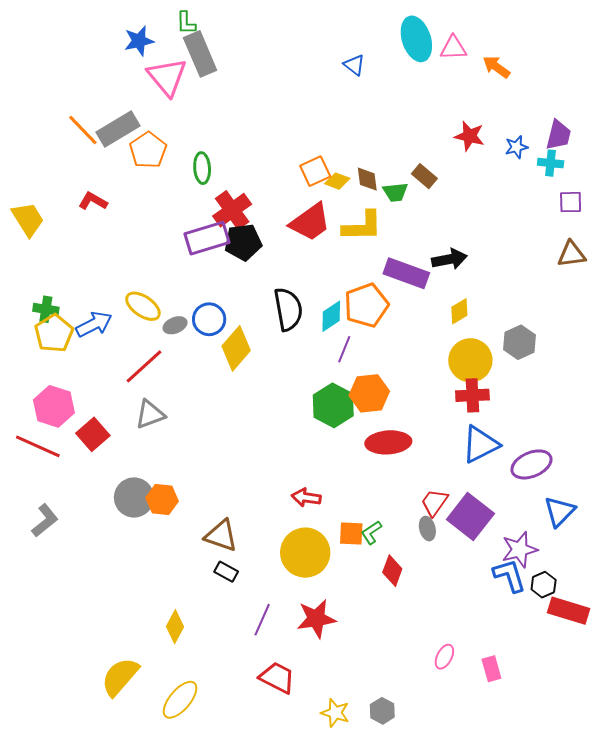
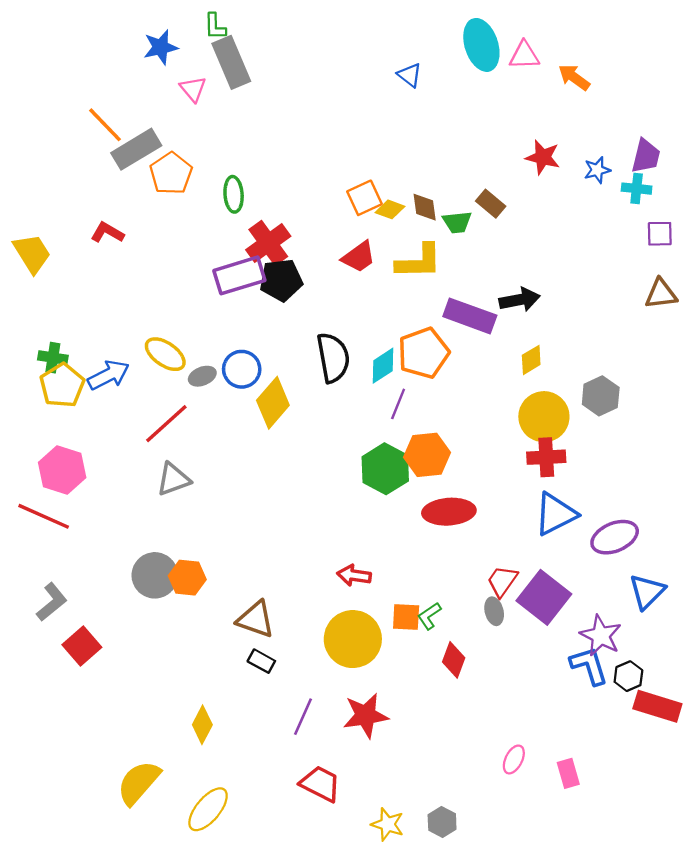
pink triangle: (167, 77) -> (193, 89), size x0.6
orange line: (83, 130) -> (105, 125), moved
red trapezoid: (310, 222) -> (359, 257), size x0.7
red square: (93, 434) -> (82, 646), moved
purple star: (519, 550) -> (601, 636), turned -30

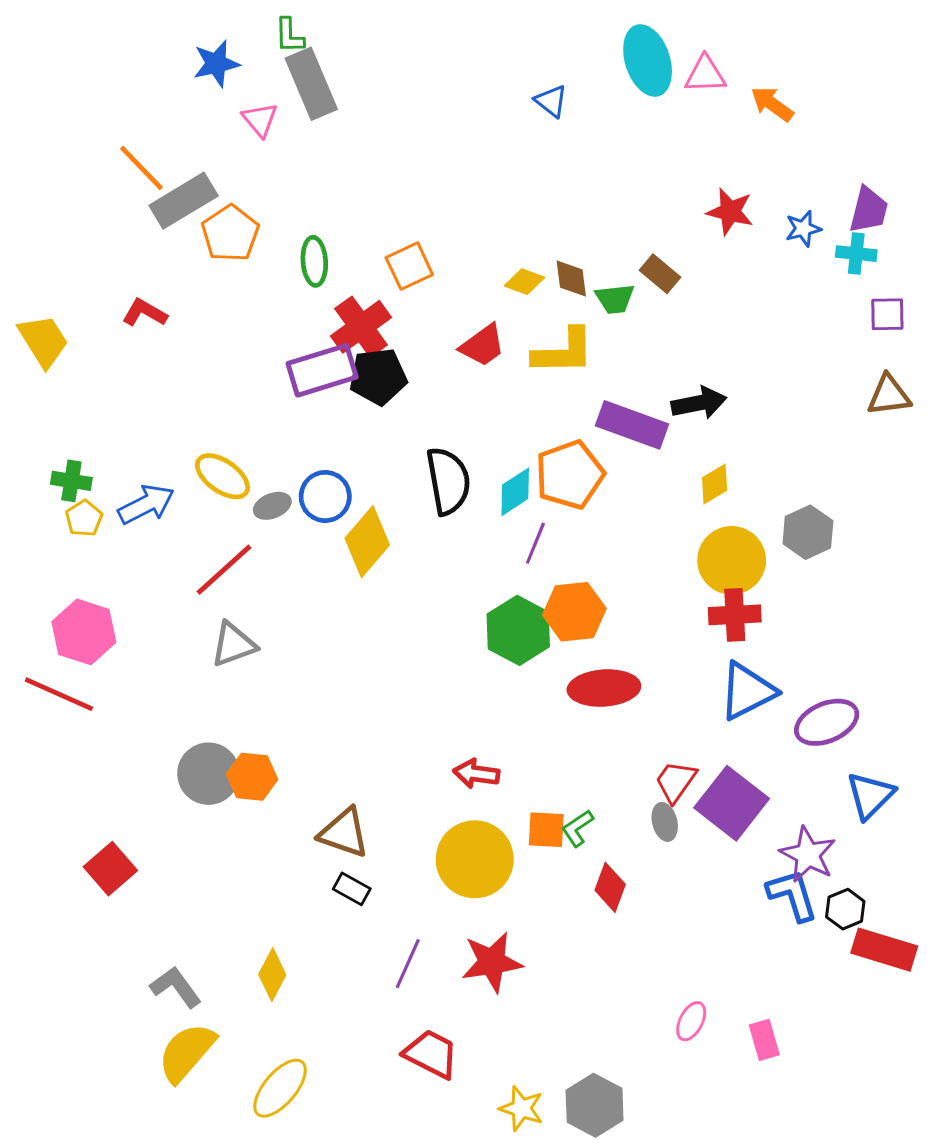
orange square: (364, 198) -> (409, 266), moved
yellow pentagon: (62, 385) -> (84, 518), size x0.6
gray L-shape: (52, 602) -> (176, 987), moved, turned -87
gray hexagon: (442, 822) -> (595, 1105), size x1.5

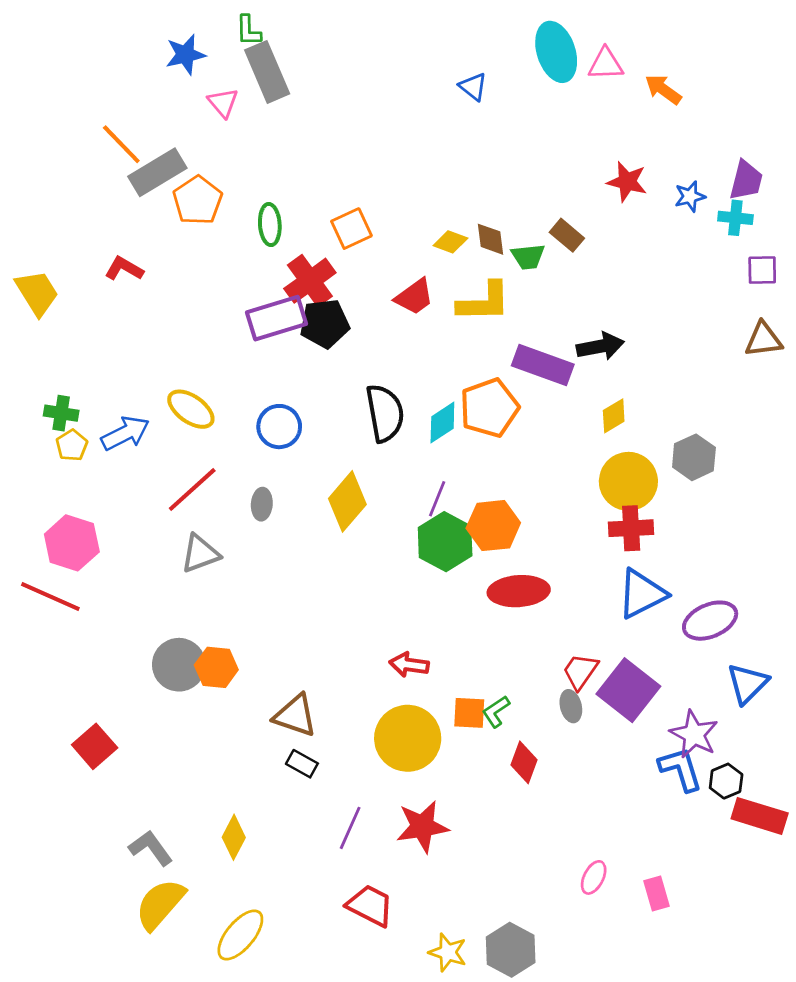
gray ellipse: (272, 506) -> (262, 504), moved, turned -64
yellow diamond: (367, 542) -> (347, 501), moved
purple line: (535, 543) -> (437, 499), moved

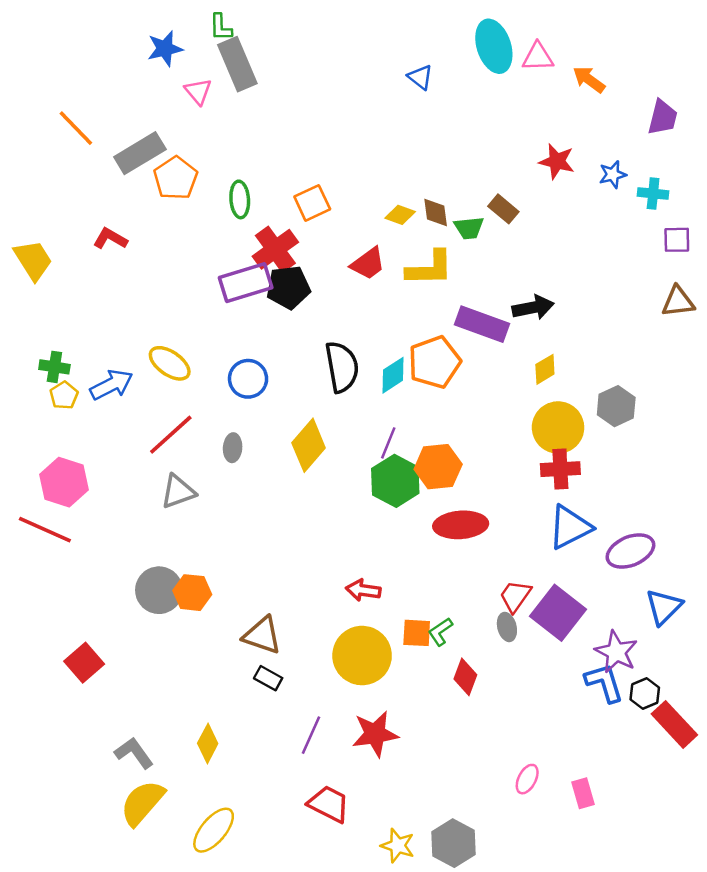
orange line: (121, 144) -> (76, 128), moved
purple trapezoid: (746, 180) -> (663, 117), moved
red rectangle: (760, 816) -> (674, 724), turned 30

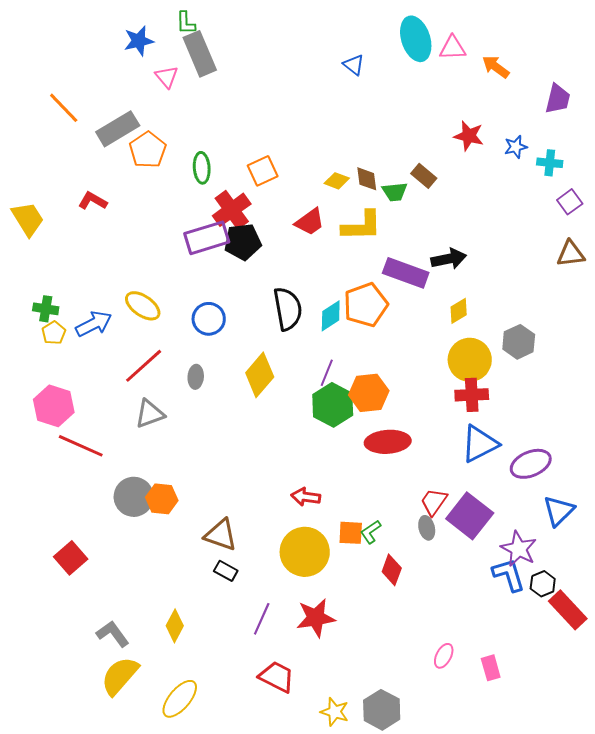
purple square: (677, 240) -> (570, 202), turned -35
red line: (45, 530) -> (81, 446), moved

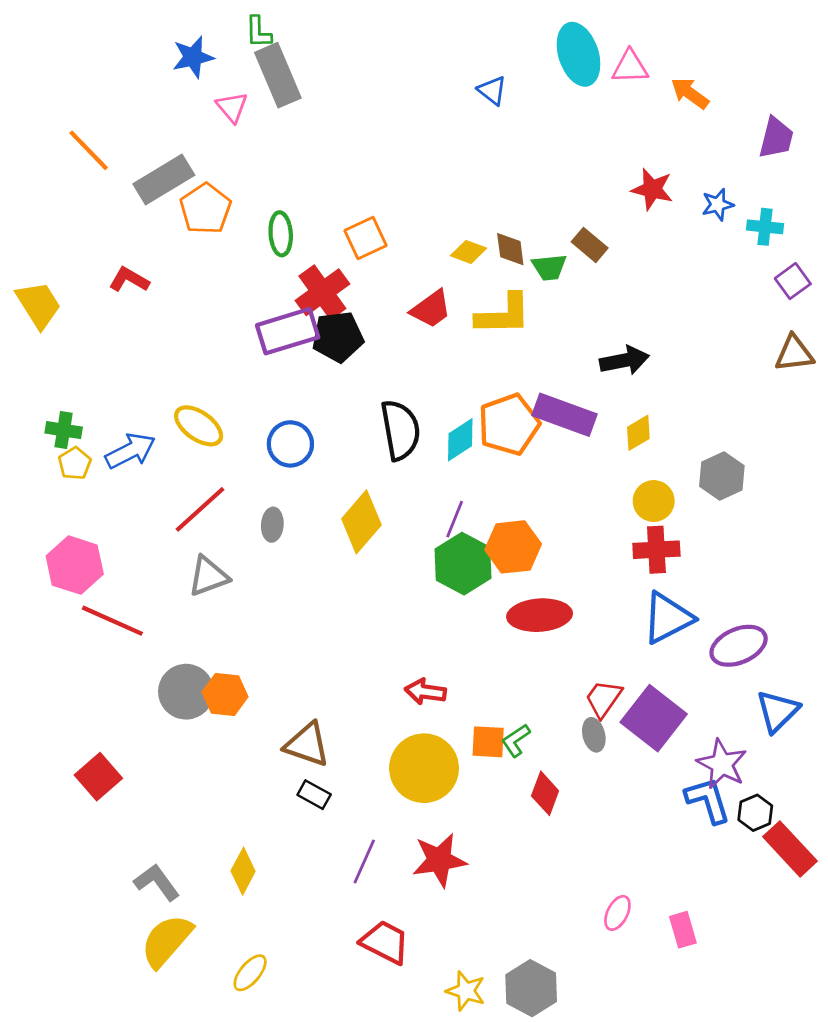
purple rectangle: (406, 273) -> (565, 415), moved
yellow circle: (470, 360) -> (654, 501), size x0.7
yellow ellipse: (180, 699) -> (250, 973), size x0.7

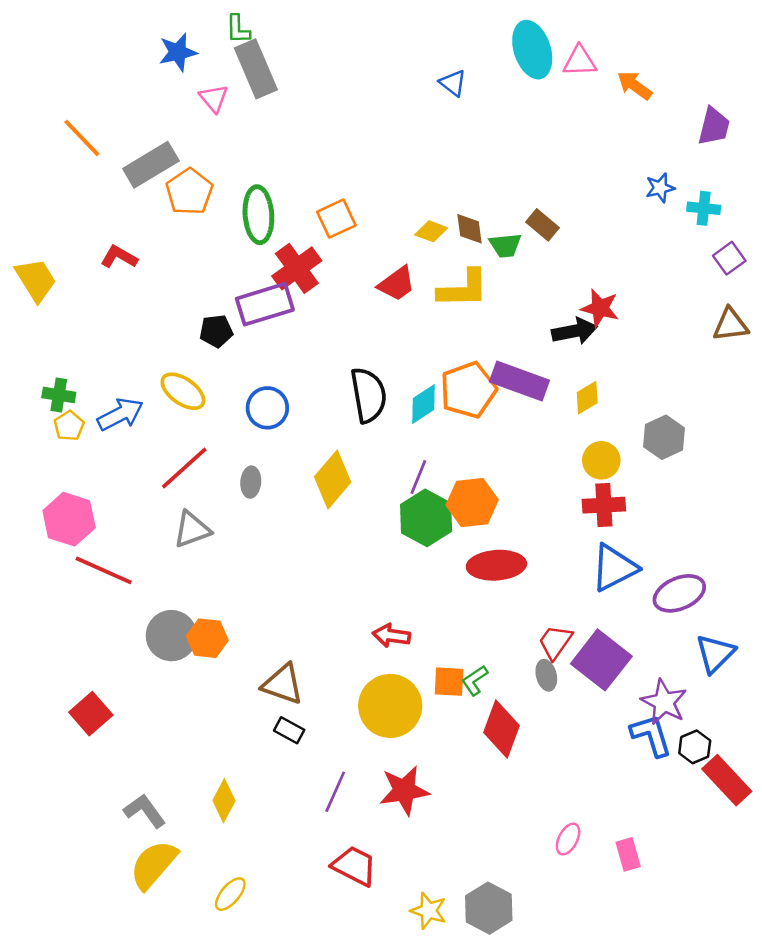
red star: (652, 189) -> (600, 308), moved
green ellipse: (281, 234) -> (258, 215), size x1.4
black pentagon: (338, 337) -> (216, 331), moved, size x0.7
red diamond: (545, 793) -> (502, 729), size x1.4

